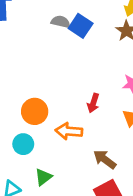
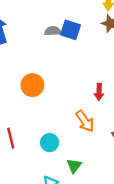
orange circle: (35, 111) -> (32, 85), moved
orange arrow: (69, 131) -> (85, 121), turned -115

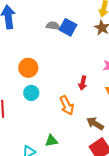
cyan circle: (50, 143) -> (31, 93), moved
green triangle: (74, 166) -> (51, 141), turned 32

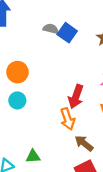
red arrow: (83, 83) -> (76, 97), size x1.5
orange arrow: (67, 105) -> (68, 119), moved

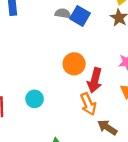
orange circle: (17, 72) -> (74, 64), moved
cyan circle: (17, 100) -> (35, 99), moved

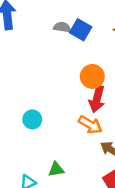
orange circle: (74, 64) -> (92, 76), moved
orange arrow: (88, 104) -> (90, 125), turned -35

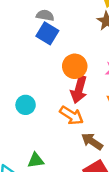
blue square: (81, 30) -> (47, 33), moved
cyan circle: (32, 119) -> (26, 105), moved

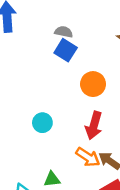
red arrow: (79, 89) -> (94, 125), moved
orange arrow: (72, 115) -> (88, 157), moved

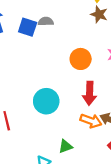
blue square: (66, 50) -> (28, 27), moved
cyan circle: (42, 123) -> (46, 101), size x1.5

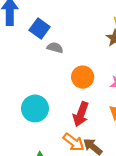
gray semicircle: (46, 21) -> (55, 48), moved

